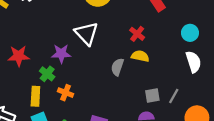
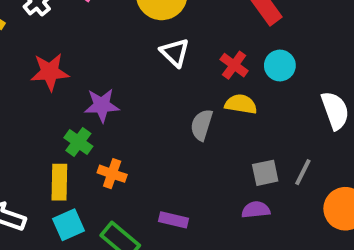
white triangle: (87, 33) -> (175, 53), moved, size x0.7
cyan circle: (190, 33) -> (280, 66), moved
red star: (19, 56) -> (50, 72), moved

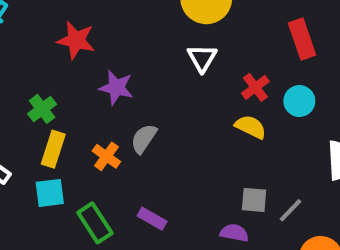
gray semicircle: (202, 125) -> (144, 139), moved
green cross: (78, 142) -> (42, 109), moved

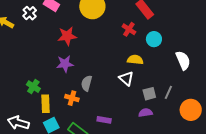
red star: (76, 40) -> (67, 36), moved
white triangle: (202, 58) -> (126, 78), moved
red cross: (255, 87) -> (129, 29), moved

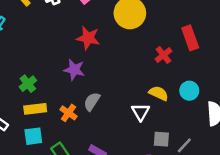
cyan circle: (154, 39) -> (189, 91), moved
yellow rectangle: (45, 104) -> (35, 109), turned 66

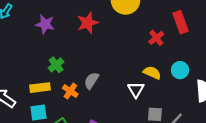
red star: (88, 38) -> (88, 23), turned -30
purple star: (74, 70) -> (45, 24), moved
green cross: (28, 84) -> (56, 65), moved

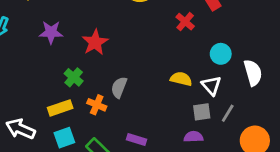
red star: (88, 23) -> (95, 42), moved
yellow semicircle: (152, 73) -> (181, 79), moved
white triangle: (136, 90) -> (211, 86), moved

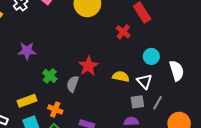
purple star: (51, 32) -> (27, 51), moved
red star: (95, 42) -> (88, 66), moved
green cross: (74, 77) -> (50, 76), moved
orange cross: (97, 105) -> (55, 109), moved

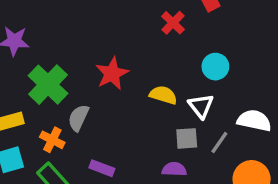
white semicircle: (177, 71) -> (254, 121), moved, turned -66
green cross: (50, 76) -> (48, 85), size x1.6
gray semicircle: (73, 84) -> (78, 118), moved

